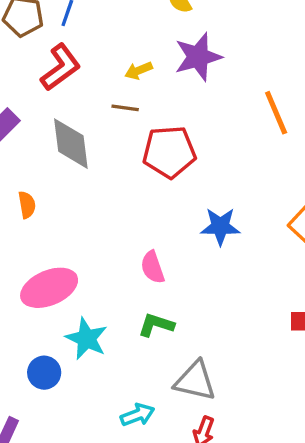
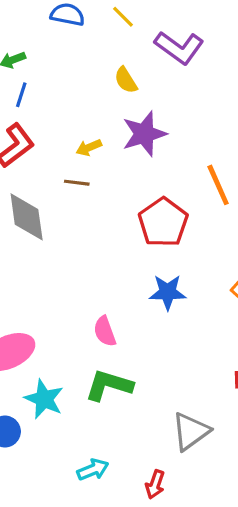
red pentagon: (169, 152) -> (163, 222), moved, turned -30
green L-shape: (156, 325) -> (109, 385), size x1.4
gray triangle: (195, 381) -> (191, 431), moved, turned -48

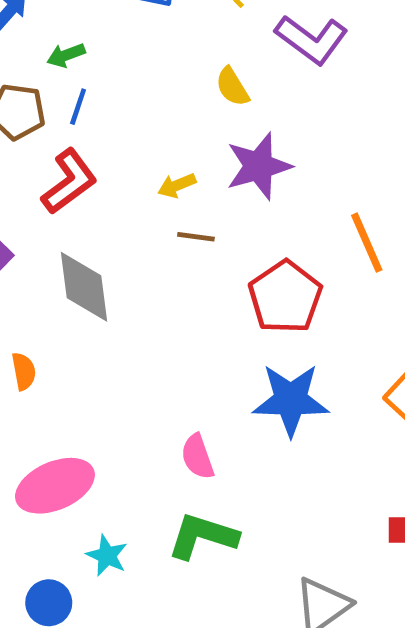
brown line: (77, 183) -> (196, 237), moved
blue star: (168, 292) -> (291, 400), size x1.4
cyan star: (44, 399) -> (107, 556), size x0.7

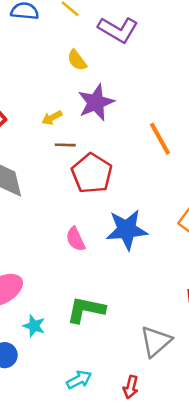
red pentagon: (285, 297) -> (92, 173), moved
pink semicircle: (197, 457) -> (76, 239), moved

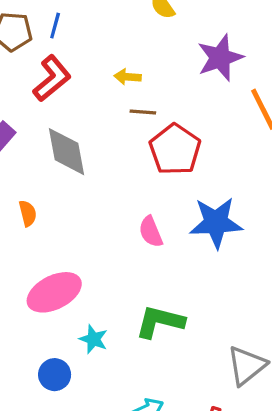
purple star: (96, 102) -> (220, 58), moved
yellow arrow: (52, 118) -> (128, 77), turned 30

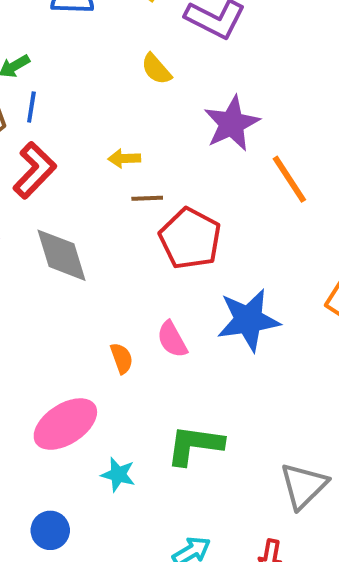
orange semicircle: (28, 213) -> (122, 358), moved
blue circle: (55, 375) -> (50, 530), moved

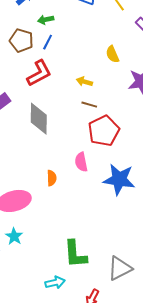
yellow semicircle: (156, 69) -> (112, 54), moved
pink semicircle: (172, 339) -> (81, 162), moved
green L-shape: (195, 445) -> (75, 254), moved, turned -120
cyan star: (118, 475) -> (14, 236), moved

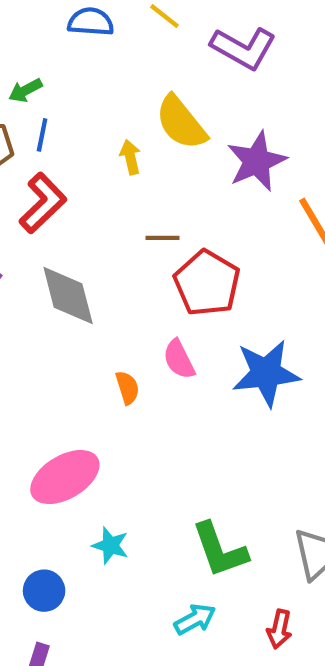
yellow semicircle: (112, 54) -> (181, 123), size x1.6
yellow arrow: (84, 82) -> (130, 157), moved, turned 77
orange semicircle: (52, 178) -> (127, 388), moved
cyan star: (14, 236) -> (110, 545), moved

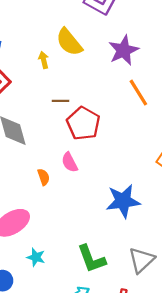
purple star: (257, 161) -> (124, 50), moved
blue star: (266, 373) -> (123, 201), moved

